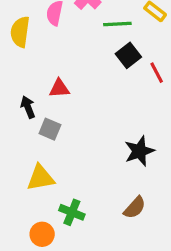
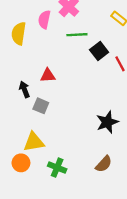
green line: (117, 24) -> (77, 35), moved
orange circle: (42, 234) -> (21, 163), moved

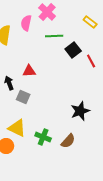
yellow triangle: (34, 142) -> (17, 128), turned 36
brown semicircle: (104, 164) -> (68, 141), moved
green cross: (57, 168) -> (43, 137), moved

